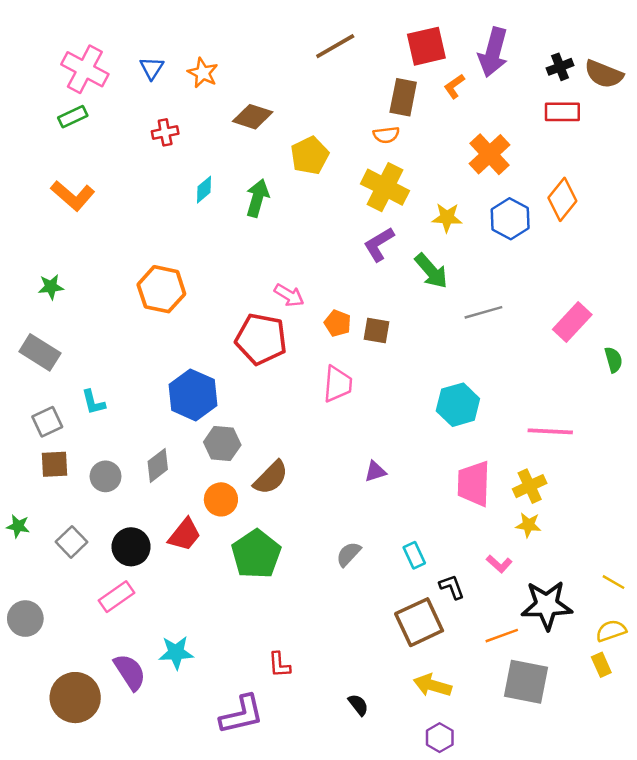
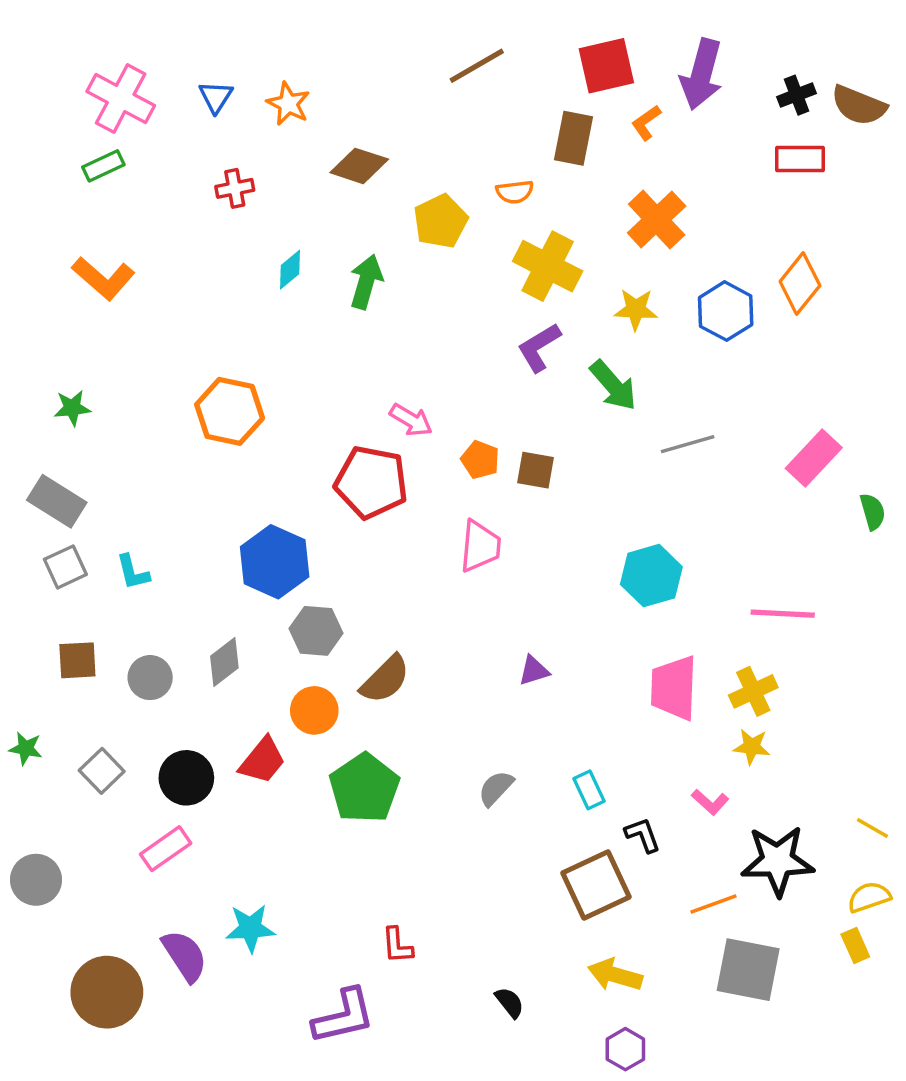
orange semicircle: (386, 135) -> (515, 192), moved
orange cross: (490, 154) -> (657, 220), moved
gray square: (47, 422) -> (65, 567), moved

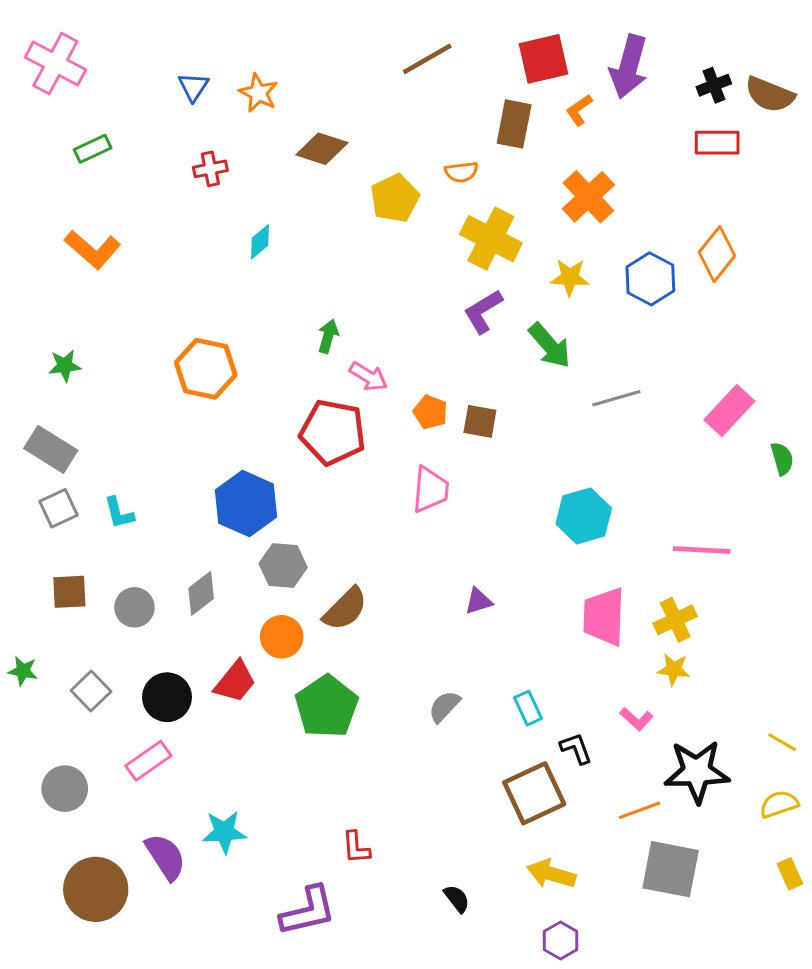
pink cross: (121, 99) -> (55, 64), moved
green arrow: (366, 282) -> (328, 336), moved, size x0.7
gray circle: (36, 880) -> (65, 789), moved
yellow rectangle: (855, 945) -> (790, 874), moved

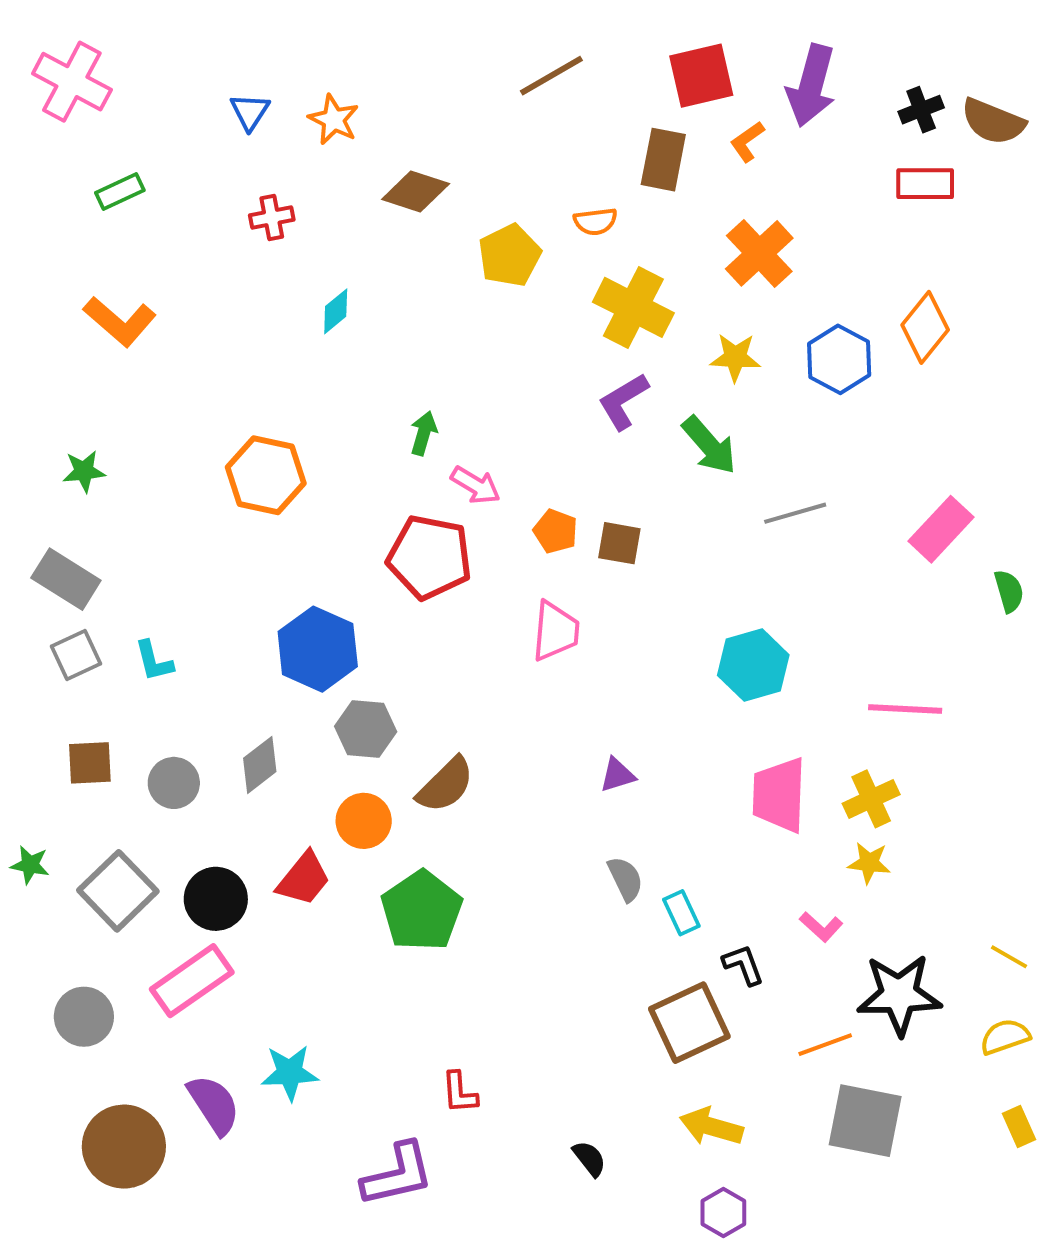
gray square: (91, 691) -> (118, 891), size x1.5
gray semicircle: (444, 707) -> (625, 879), moved, turned 111
pink rectangle: (148, 761) -> (192, 981), size x1.4

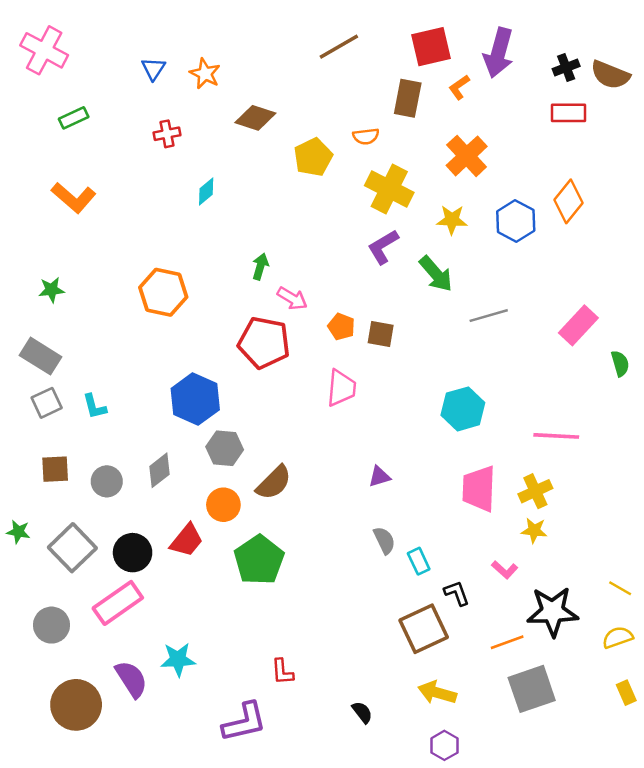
gray square: (865, 1121) -> (532, 689), turned -30

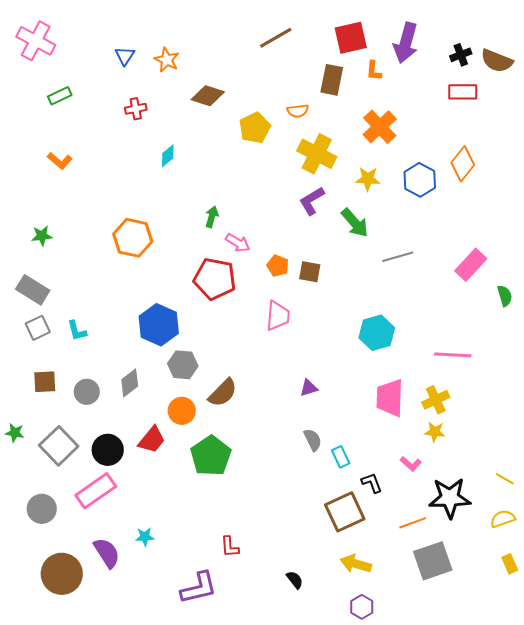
orange L-shape: (459, 87) -> (374, 71), turned -50
orange L-shape: (74, 198) -> (60, 161), size x0.7
cyan star: (178, 659) -> (145, 537), size x0.7

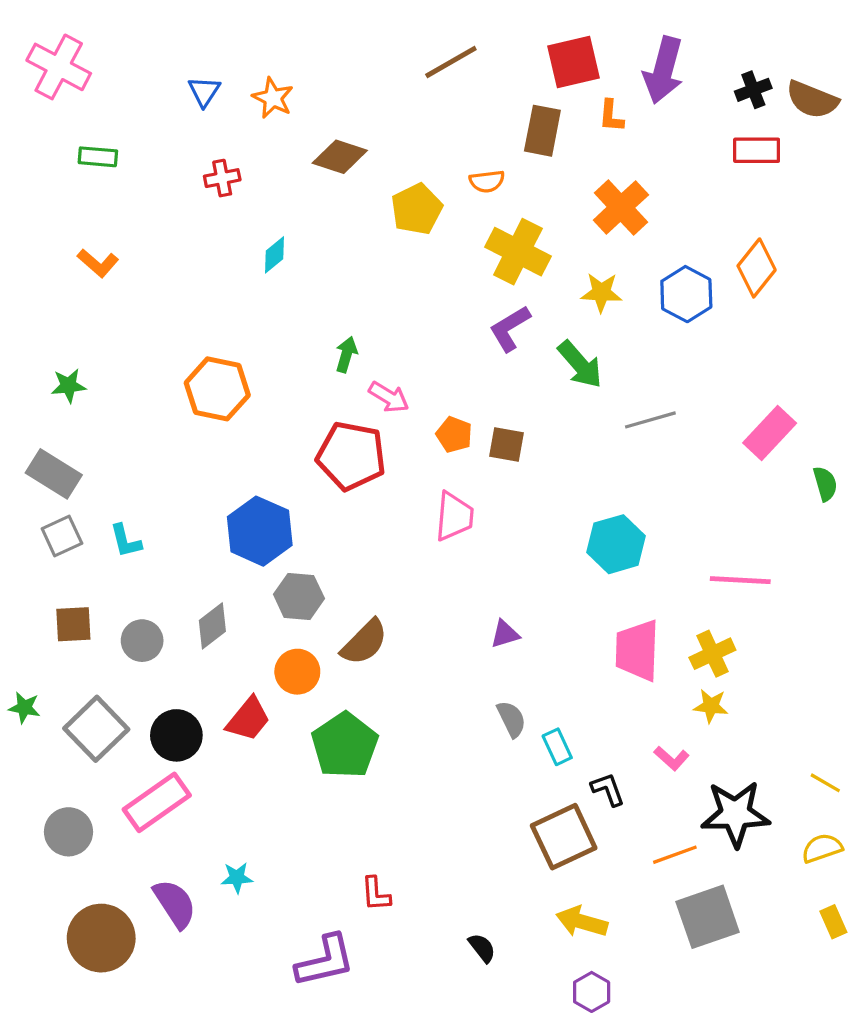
green rectangle: (60, 96) -> (98, 157), turned 30

